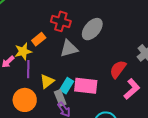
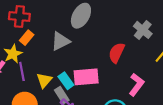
red cross: (61, 21) -> (19, 17), moved
cyan rectangle: (67, 86) -> (66, 81), turned -56
pink L-shape: (132, 89) -> (136, 85), moved

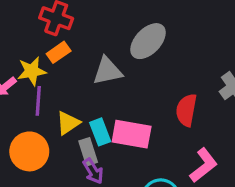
red semicircle: (117, 53) -> (186, 110), turned -30

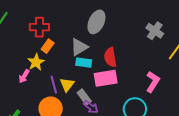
purple line: (38, 101) -> (54, 85), moved
red semicircle: (186, 110) -> (110, 57), moved
cyan rectangle: (100, 132) -> (84, 63), moved, turned -42

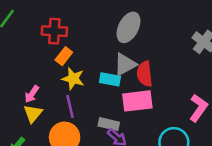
gray triangle: (79, 47) -> (125, 64), moved
yellow star: (36, 62) -> (73, 79), moved, turned -30
yellow triangle: (67, 85) -> (33, 114), moved
gray rectangle: (84, 97) -> (109, 124), turned -42

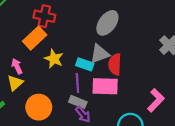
orange rectangle: (64, 56) -> (35, 38), moved, size x1.5
pink arrow: (32, 94) -> (17, 66), turned 112
purple line: (70, 106) -> (77, 83), moved

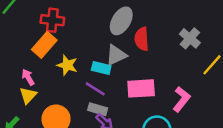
red semicircle: (115, 64) -> (142, 39), moved
purple line: (77, 83) -> (95, 89), turned -48
pink rectangle: (105, 86) -> (141, 88), moved

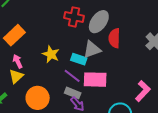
red cross: (52, 20) -> (74, 17), moved
orange rectangle: (44, 45) -> (14, 35), moved
pink rectangle: (141, 88) -> (95, 80), moved

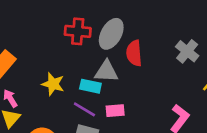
gray triangle: (92, 49) -> (106, 72), turned 30
pink rectangle: (95, 80) -> (115, 111), size x0.6

